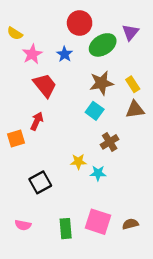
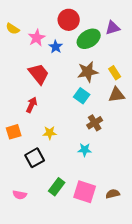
purple triangle: (130, 32) -> (113, 28), turned 35
pink star: (32, 54) -> (37, 38), moved
orange square: (16, 138) -> (14, 132), moved
yellow star: (78, 162) -> (50, 133), moved
green rectangle: (66, 229) -> (57, 187), moved, turned 42

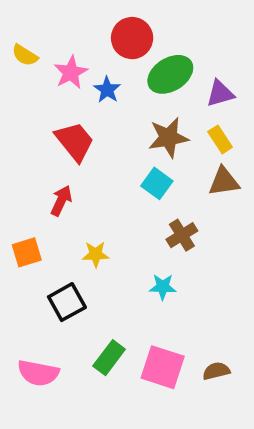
purple triangle: (113, 28) -> (220, 94), moved
pink semicircle: (20, 195) -> (38, 373), size x1.5

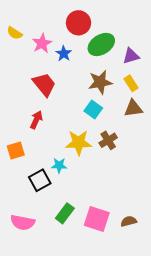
yellow star: (96, 254) -> (78, 143), moved, size x1.6
cyan star: (163, 287) -> (59, 165), moved

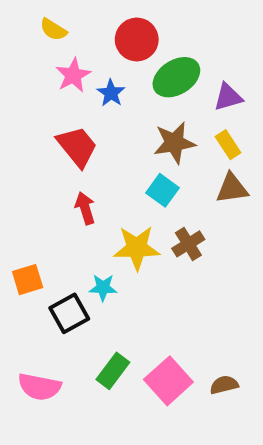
yellow semicircle: (15, 33) -> (53, 30), moved
red arrow: (36, 120) -> (85, 208), moved, turned -42
orange square: (16, 151) -> (28, 280), moved
pink square: (97, 219) -> (168, 381), turned 30

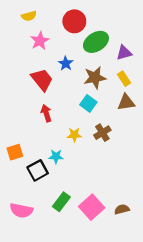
yellow semicircle: (53, 30) -> (29, 16), turned -48
blue star: (111, 93) -> (66, 63), moved
yellow star: (137, 248) -> (74, 135), size x0.6

